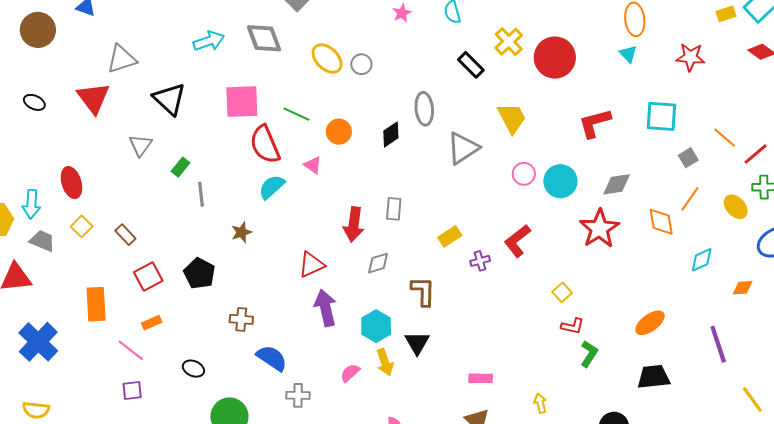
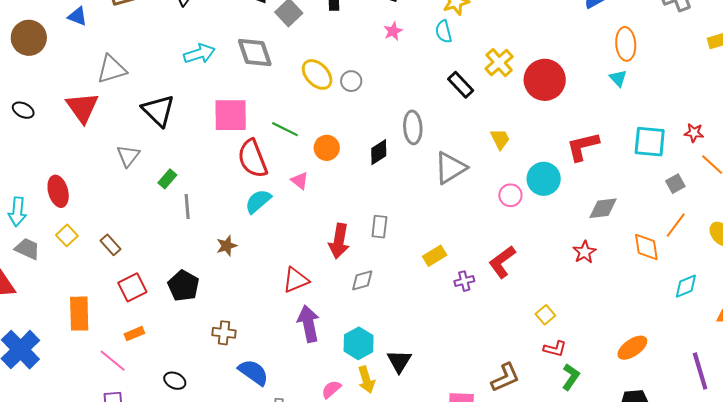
red star: (690, 57) -> (694, 133), moved, size x0.7
yellow trapezoid: (512, 118) -> (500, 139), size x0.7
cyan circle: (560, 181) -> (544, 179), moved
red star: (599, 229) -> (585, 252), size x0.6
brown L-shape: (423, 291) -> (505, 377), moved, turned 64

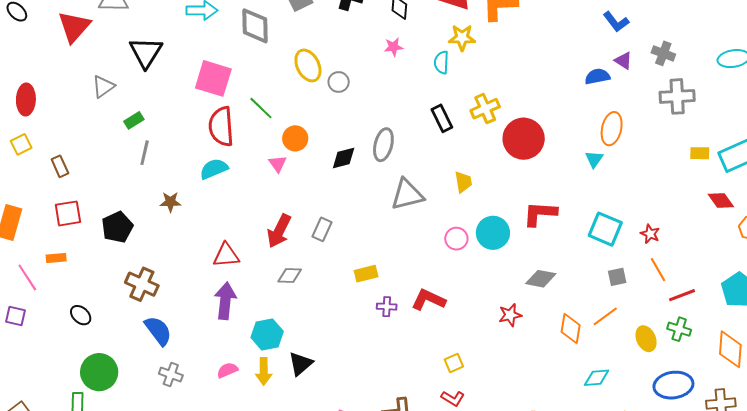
pink triangle: (300, 181) -> (278, 164), moved
red L-shape: (502, 262) -> (428, 300), turned 44
brown cross: (224, 333) -> (142, 284), size x1.4

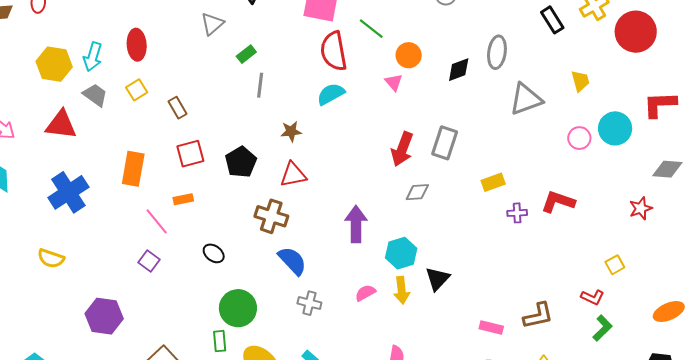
gray rectangle: (322, 229) -> (445, 143), size x1.4
red triangle: (226, 255) -> (293, 175), moved
purple square: (16, 316) -> (149, 261), turned 30
yellow square: (454, 363) -> (615, 265), moved

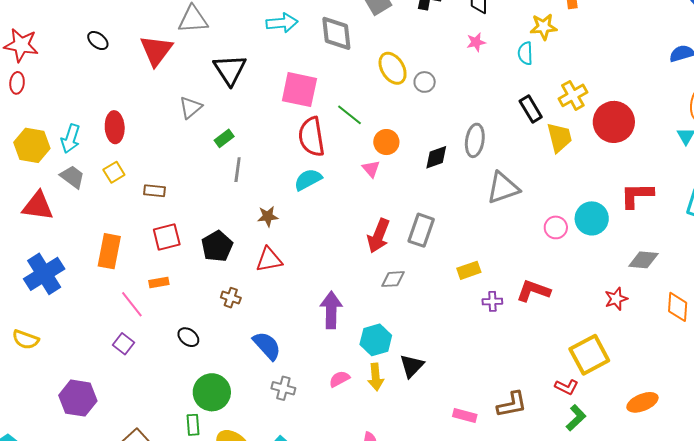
yellow trapezoid: (580, 81) -> (559, 137), moved, size x1.4
brown rectangle: (177, 108) -> (154, 191), turned -55
brown cross: (271, 216) -> (231, 298), moved, size x0.6
yellow square: (615, 265) -> (589, 355), size x2.0

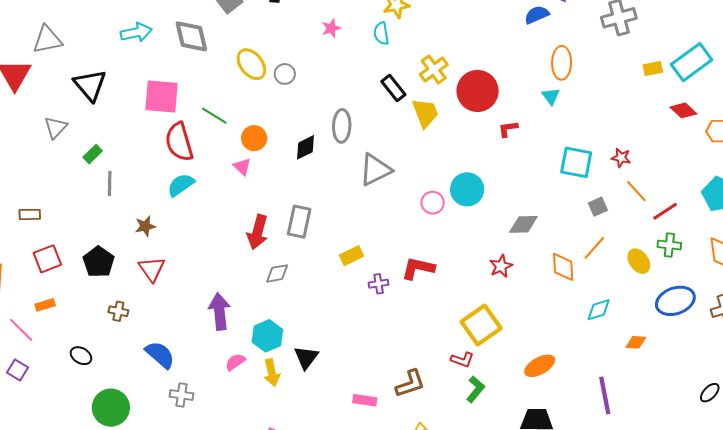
red L-shape: (637, 195) -> (508, 129), moved, size x0.6
red triangle: (269, 260) -> (152, 269), turned -48
pink semicircle: (339, 379) -> (235, 362), moved

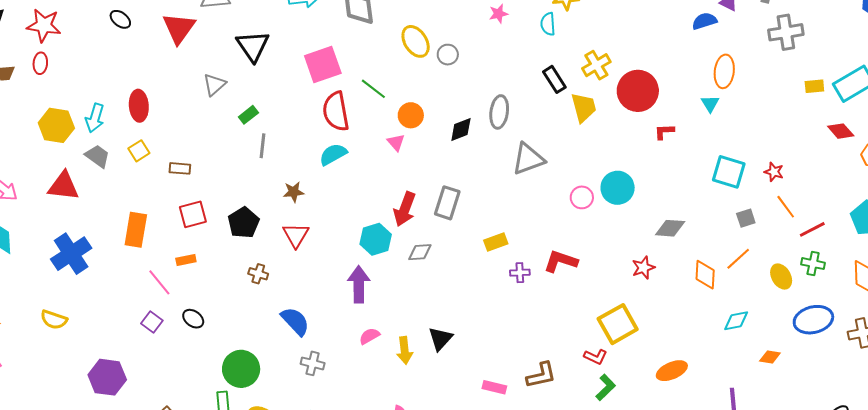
pink square: (162, 97) -> (323, 64), turned -30
cyan hexagon: (267, 336) -> (376, 239), moved
black ellipse: (81, 356) -> (193, 319), moved

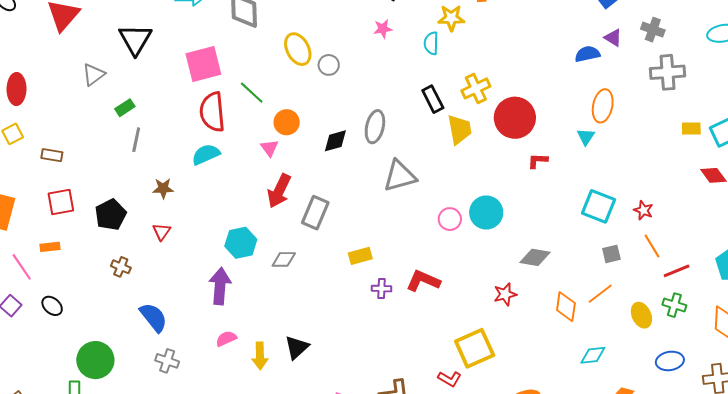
red arrow: (405, 209) -> (279, 191), moved
red triangle: (296, 235) -> (162, 232), size x0.7
blue ellipse: (813, 320) -> (670, 361), size x0.7

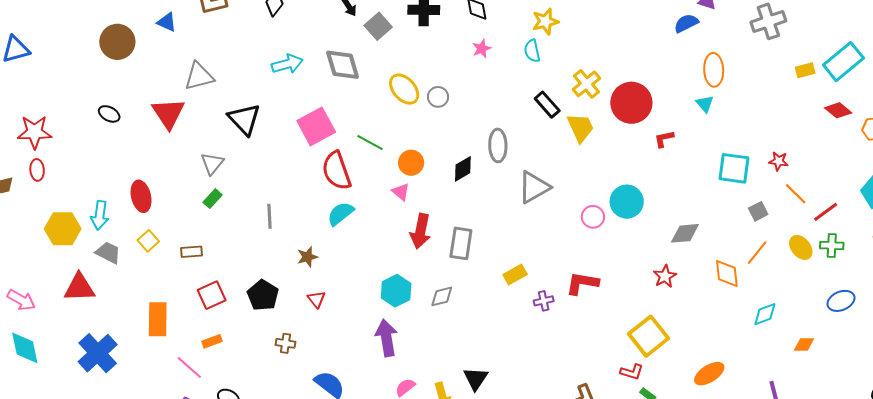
green rectangle: (125, 108) -> (213, 199), moved
yellow ellipse: (641, 315) -> (801, 247), moved

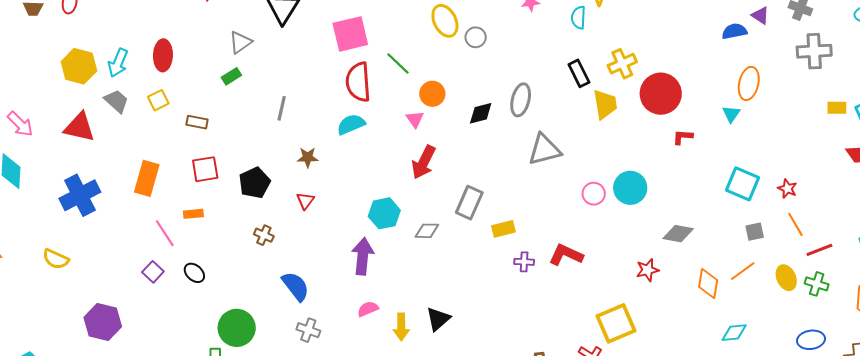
gray rectangle: (461, 243) -> (469, 203), moved

